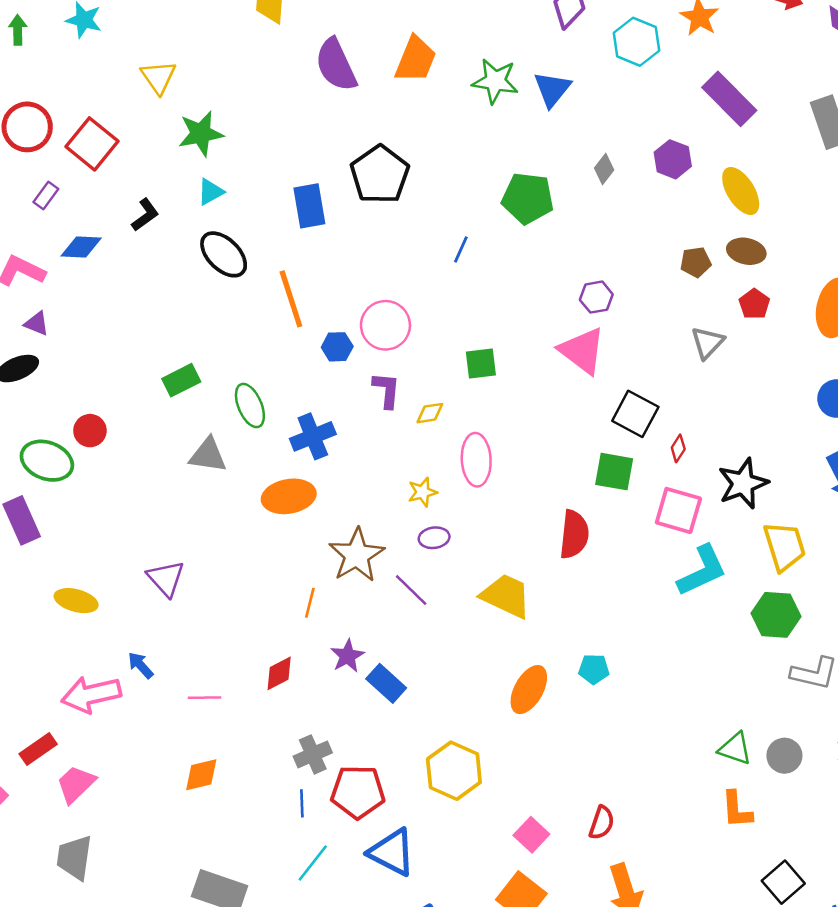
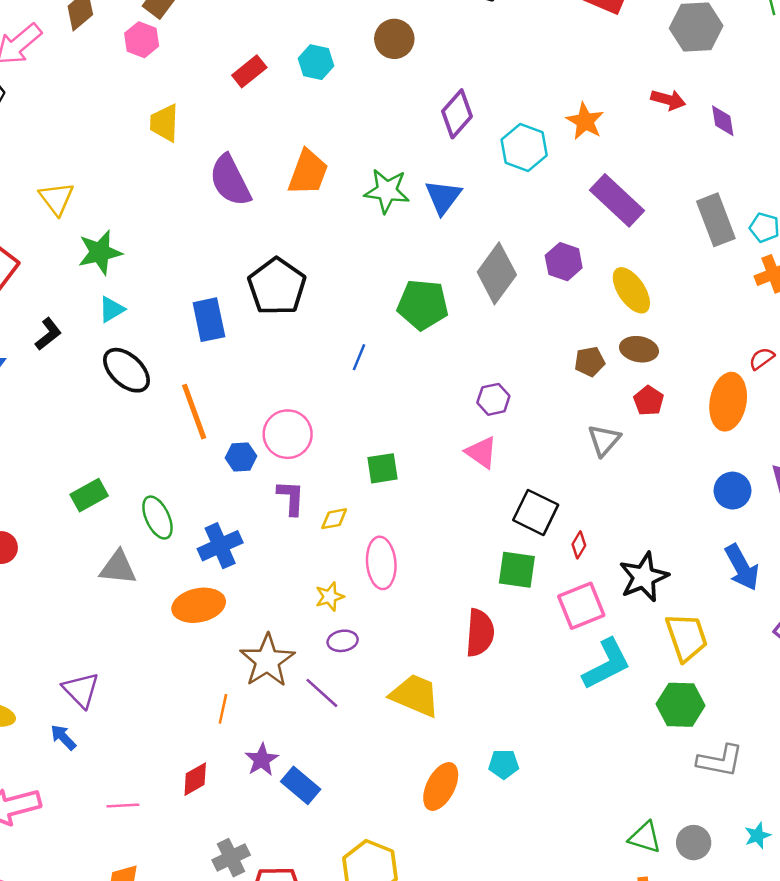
gray diamond: (604, 169) -> (497, 273), size x2.0
pink triangle: (582, 351) -> (481, 452), size x0.7
pink square: (678, 510) -> (581, 606), turned -36
blue arrow: (141, 665) -> (63, 737), moved

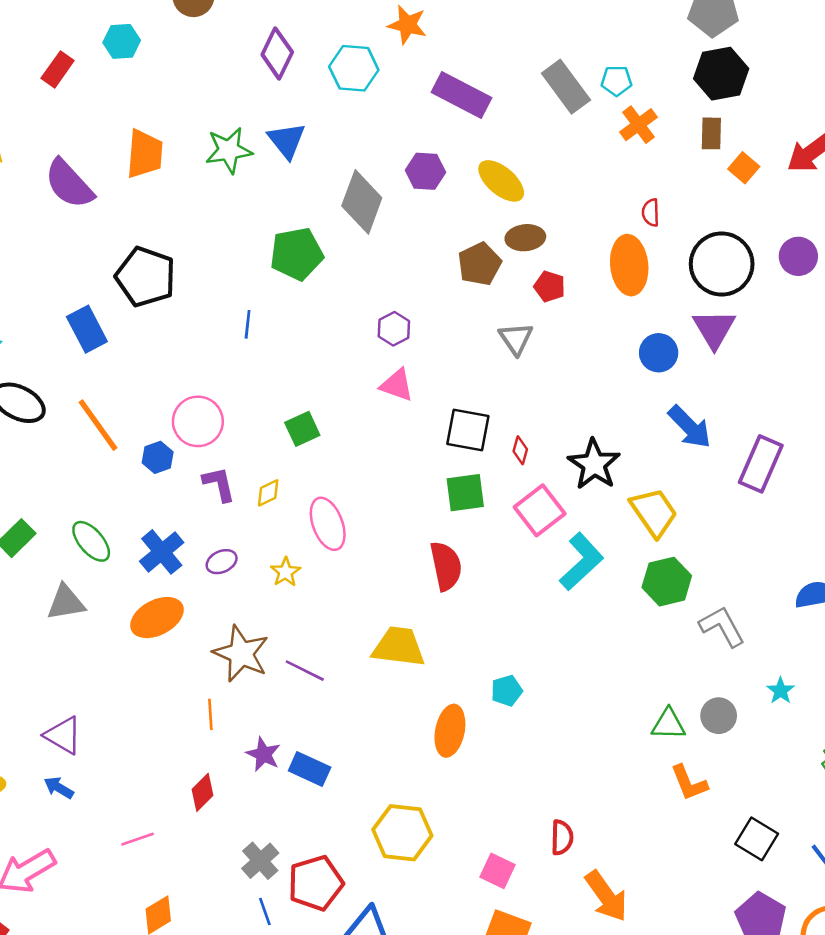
red semicircle: (762, 359) -> (651, 213), turned -40
brown pentagon: (590, 362) -> (479, 264), size x1.4
purple ellipse: (343, 641) -> (222, 562), moved
gray L-shape: (720, 761) -> (722, 626), turned -114

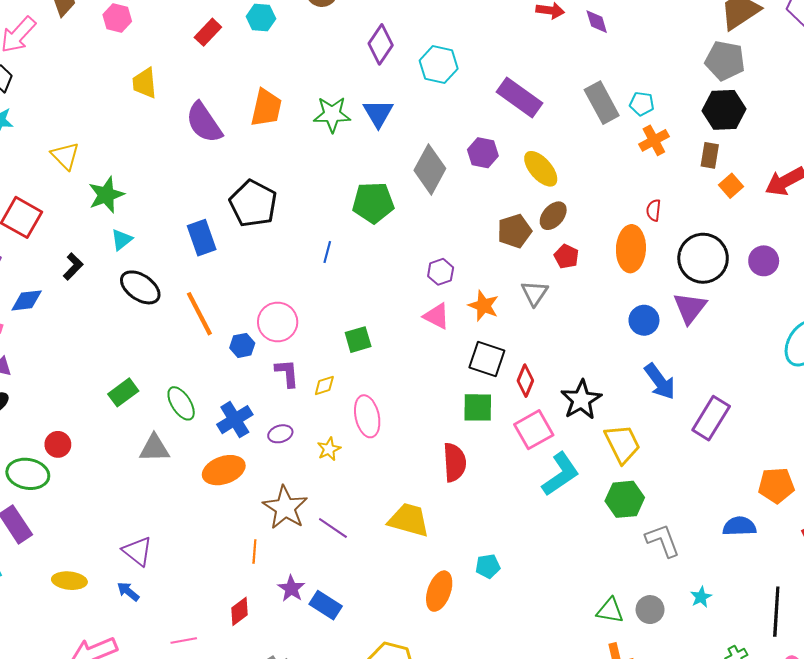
orange star: (407, 25) -> (484, 306), moved
brown ellipse: (525, 238) -> (553, 216), turned -52
red diamond: (520, 450) -> (525, 381), size x1.4

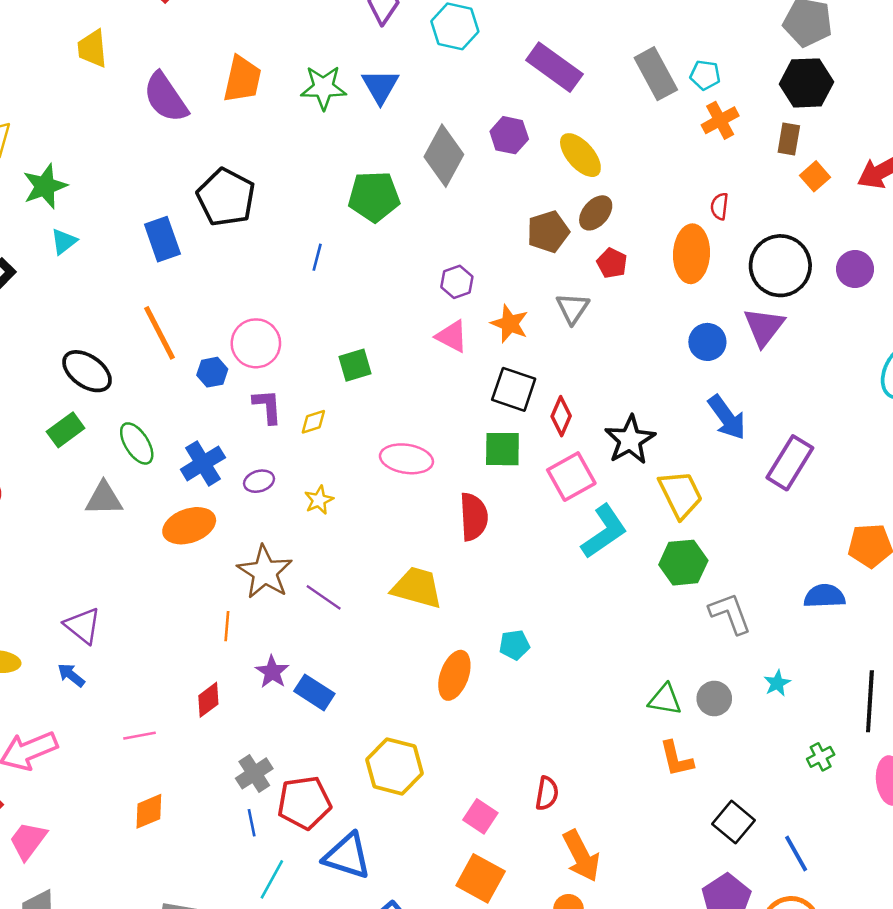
black ellipse: (140, 287) -> (87, 371), moved
pink ellipse: (367, 416) -> (406, 459), moved, turned -69

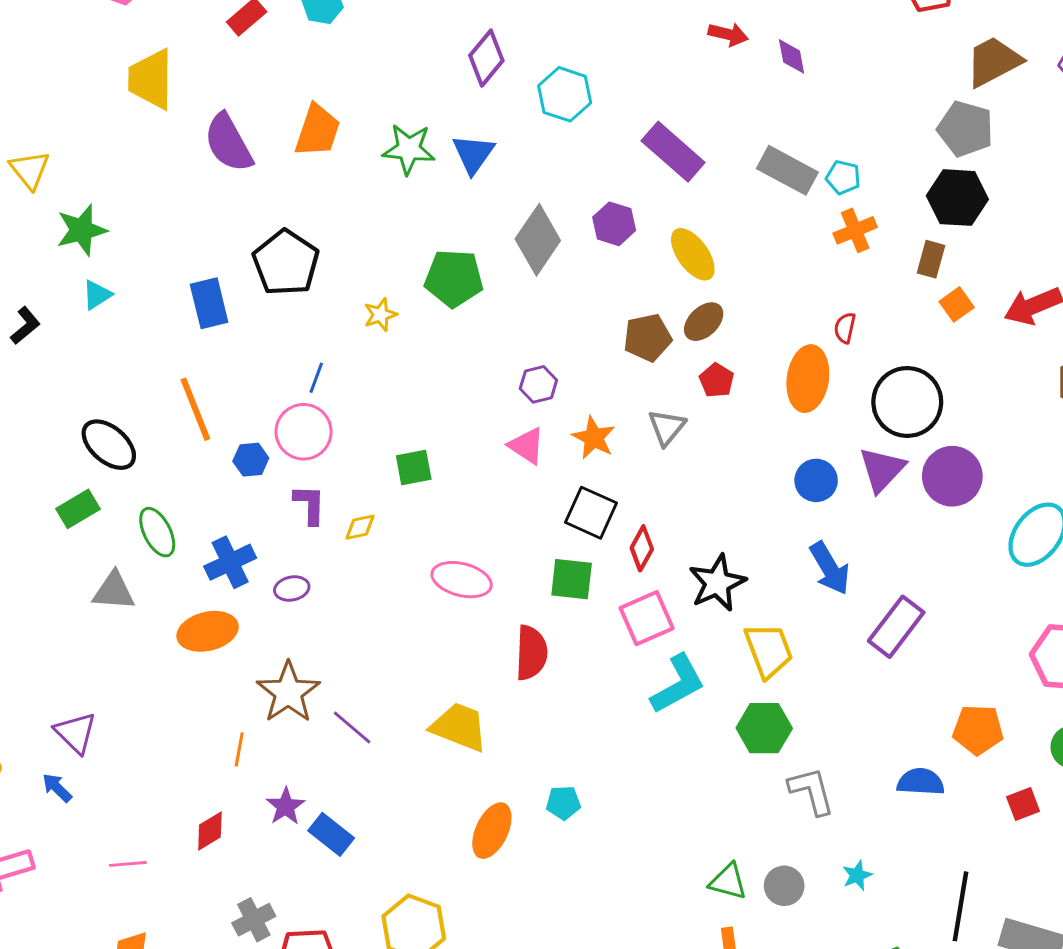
yellow trapezoid: (92, 49) -> (151, 79), size x1.4
gray rectangle: (656, 74) -> (787, 170), turned -39
blue line: (317, 257) -> (316, 378), moved
purple circle: (855, 269) -> (952, 476), moved, size x1.4
yellow star: (319, 500) -> (380, 315), moved

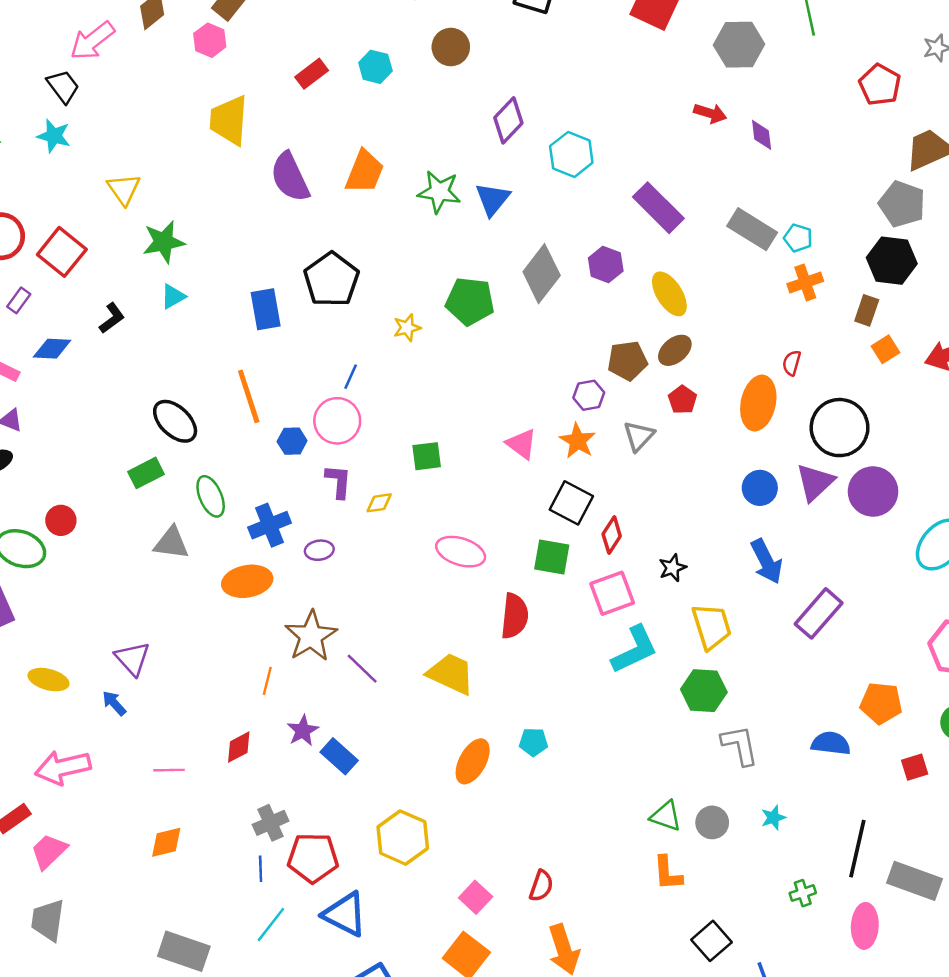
purple hexagon: (538, 384) -> (589, 395), moved
black star: (717, 583) -> (673, 568), size x0.6

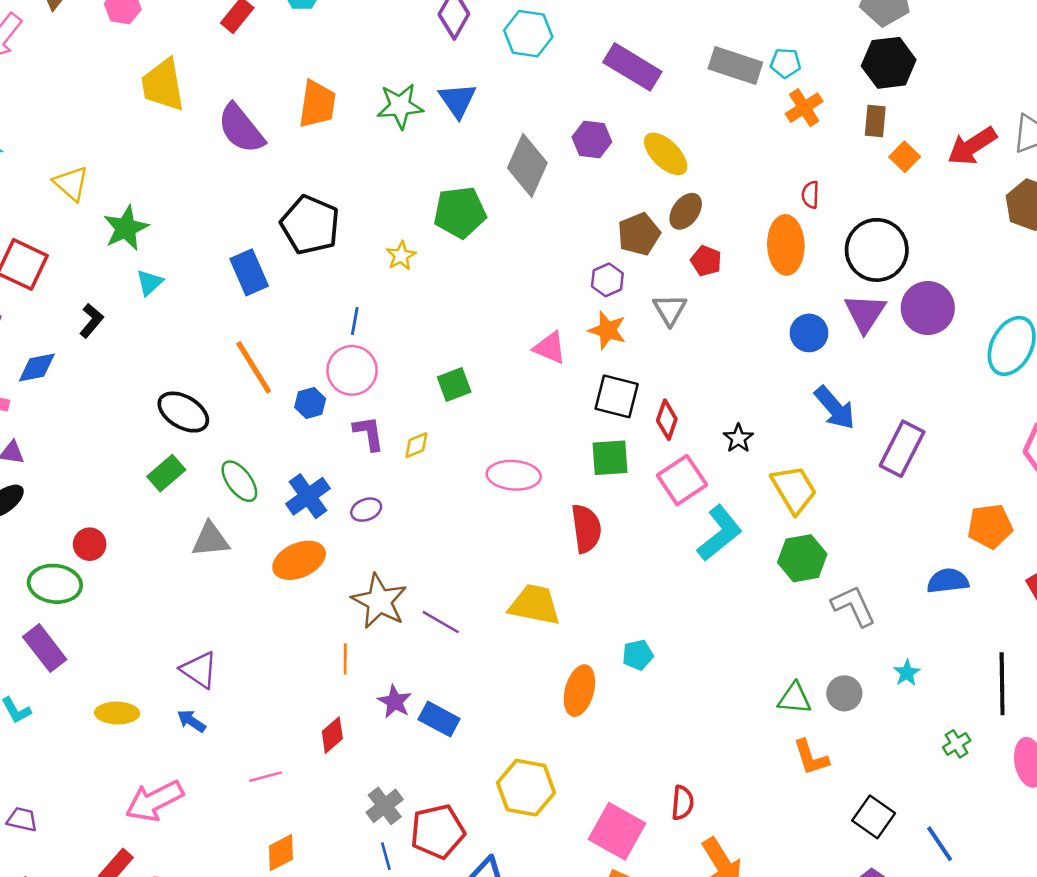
pink square: (476, 897) -> (617, 831), size x1.6

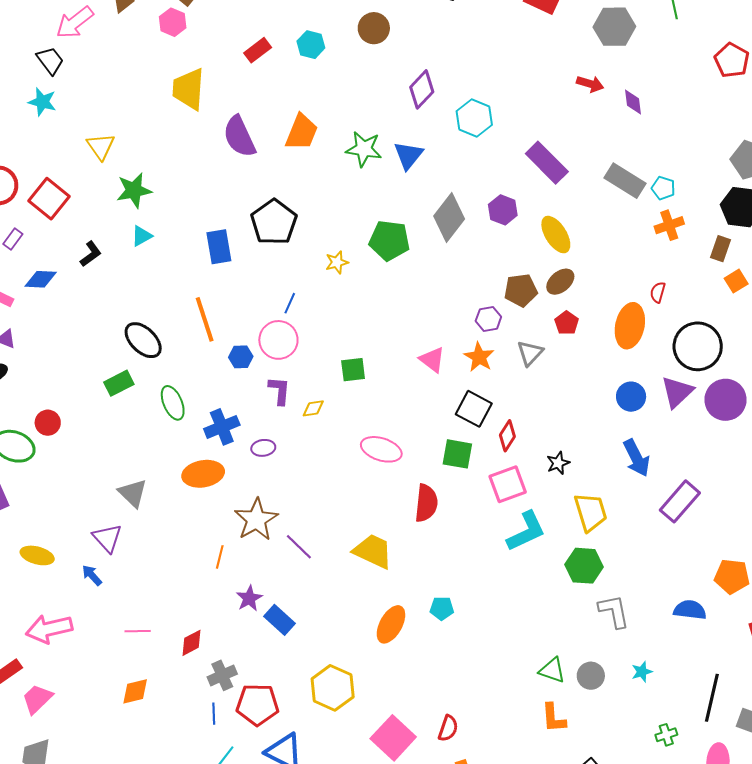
gray triangle: (210, 540) -> (133, 493), moved, turned 36
red diamond: (332, 735) -> (191, 643), moved

